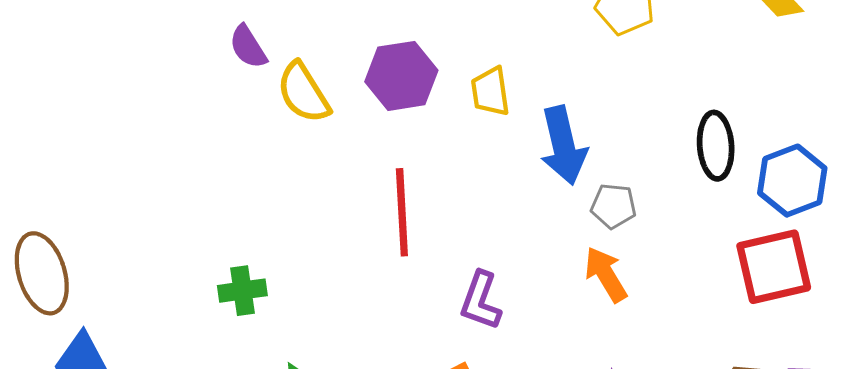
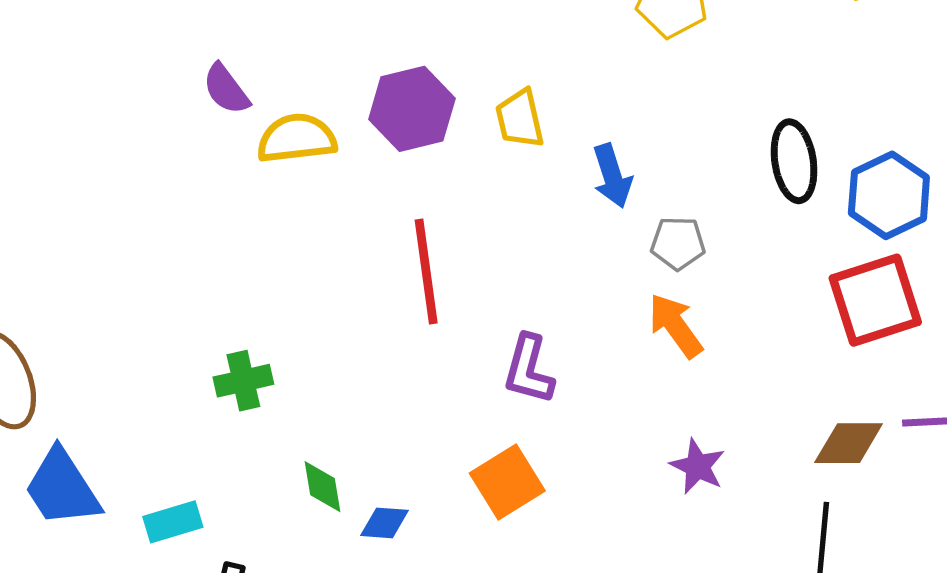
yellow semicircle: (303, 93) -> (297, 138), turned 120
blue arrow: (563, 145) -> (612, 176), size x0.7

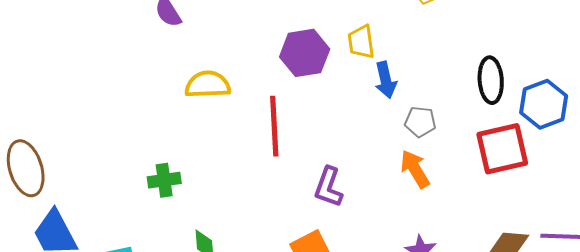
purple hexagon: (412, 109) -> (305, 53), moved
yellow trapezoid: (520, 119) -> (361, 42), moved
yellow semicircle: (297, 138) -> (208, 85), moved
red square: (875, 300) -> (502, 149), moved

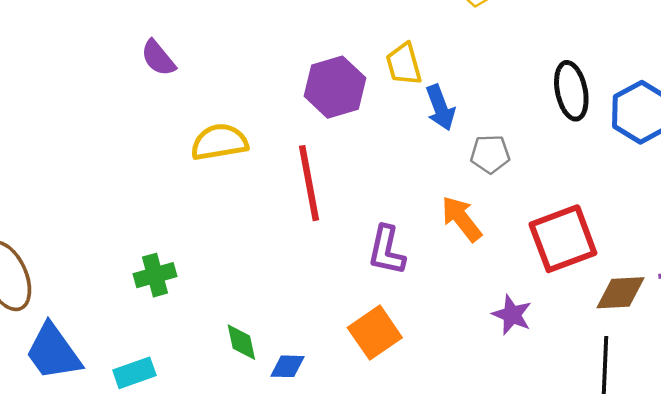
red square: (502, 149) -> (563, 239), moved
orange arrow: (415, 169) -> (462, 219), moved
green cross: (164, 180) -> (155, 275), moved

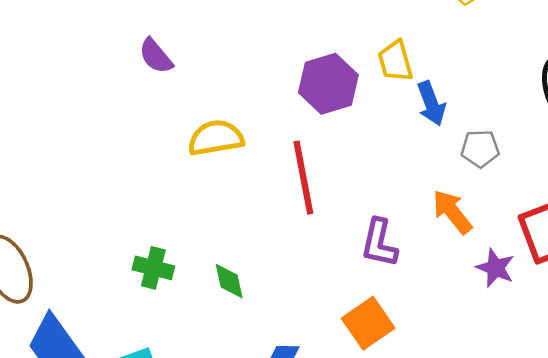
green cross: (155, 275) -> (153, 268), turned 30
purple star: (512, 315) -> (495, 268), moved
green diamond: (241, 342) -> (229, 281), moved

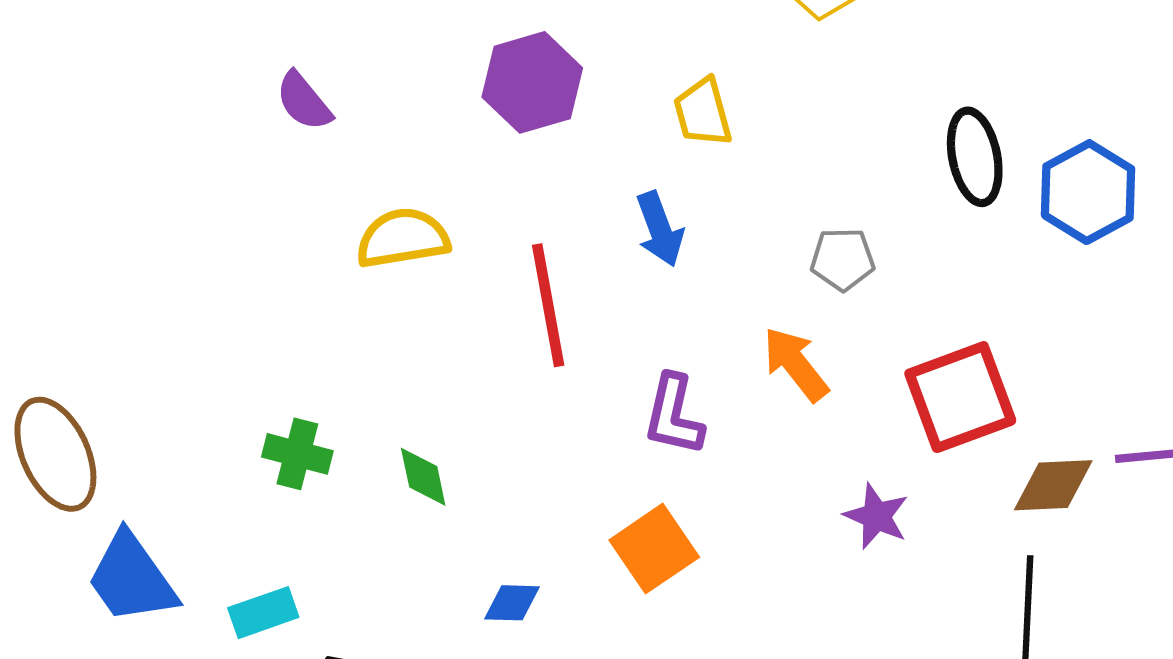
purple hexagon: (328, 84) -> (532, 82), moved
blue arrow: (431, 103) -> (660, 229), moved
purple star: (495, 268) -> (876, 516), moved

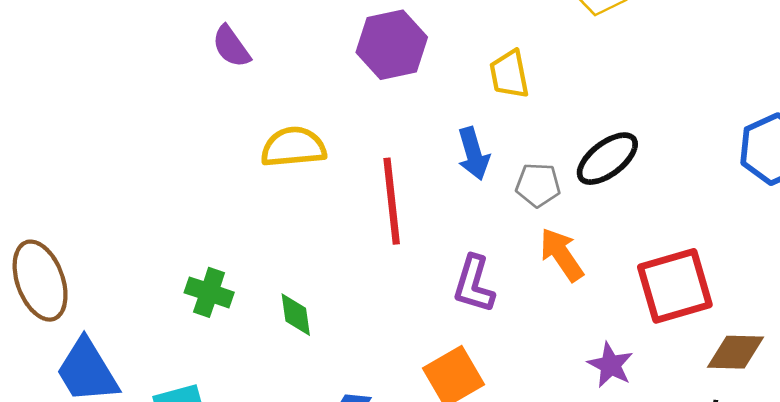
black ellipse: (975, 157) -> (607, 159), moved, turned 60
gray pentagon: (843, 259) -> (538, 185), moved

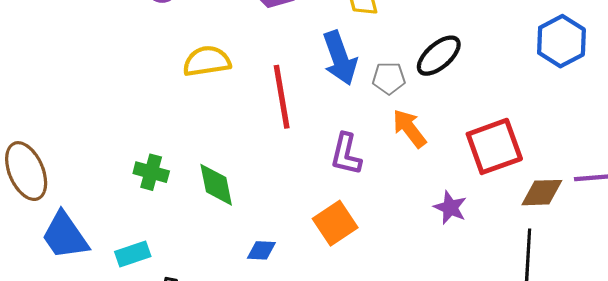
blue arrow: (473, 154) -> (340, 58), size x1.4
green diamond: (296, 315) -> (216, 185), size x1.4

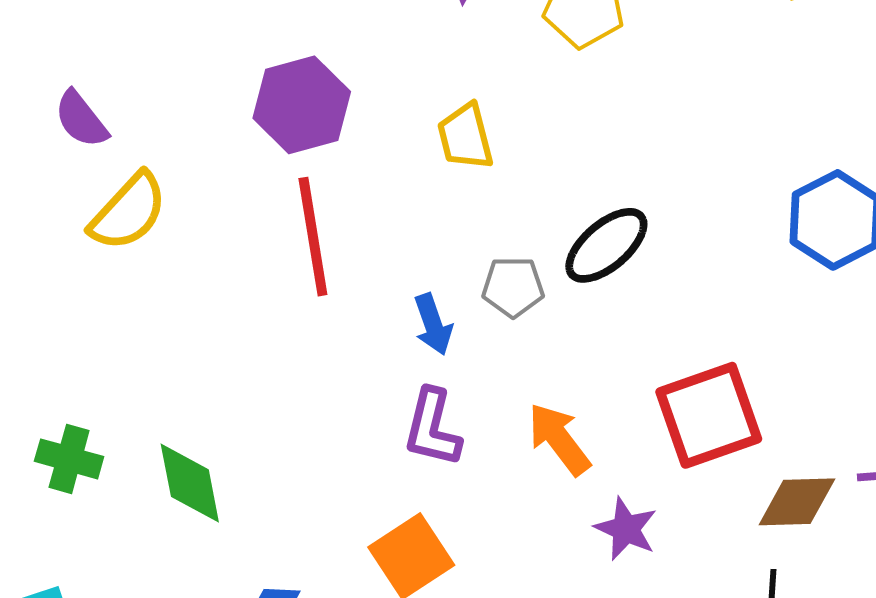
blue arrow: (340, 58) -> (433, 324), moved, size x0.6
yellow semicircle: (207, 61) -> (128, 212), moved, turned 141
red line: (282, 97) -> (313, 237), moved
orange arrow: (409, 128) -> (559, 439), moved

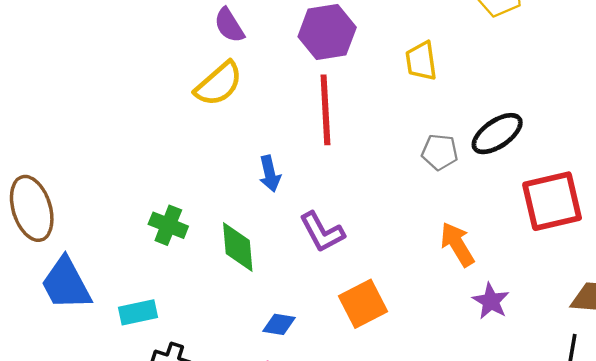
purple semicircle: (81, 119) -> (229, 25), moved
blue arrow: (433, 324) -> (270, 174), moved
red square: (709, 415) -> (552, 201), moved
purple L-shape: (432, 428) -> (322, 232), moved, turned -48

